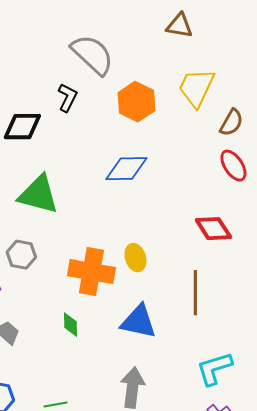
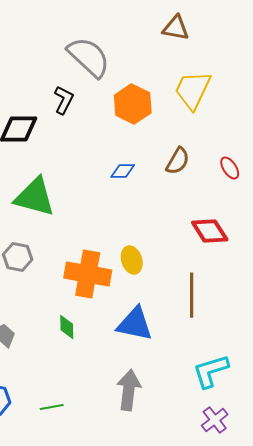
brown semicircle: (231, 123) -> (178, 161), moved
red ellipse: (233, 166) -> (230, 168), size x0.7
blue diamond: (126, 169) -> (123, 171), size x0.6

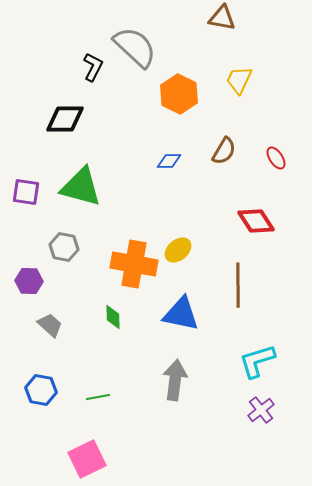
yellow trapezoid: (193, 90) -> (239, 80), size x0.7
black L-shape: (64, 100) -> (93, 67), moved
yellow ellipse: (132, 260) -> (178, 250), turned 68

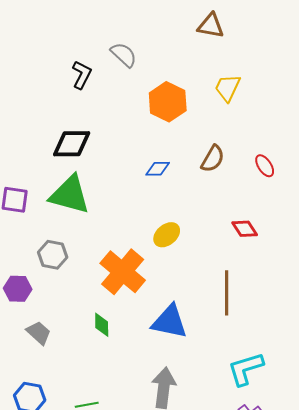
gray semicircle: (135, 47) -> (124, 55), size x0.6
black diamond: (65, 119) -> (72, 144), moved
red diamond: (256, 221) -> (245, 229), size x0.7
yellow ellipse: (178, 250) -> (167, 235), moved
orange cross: (134, 264) -> (123, 272), turned 30

